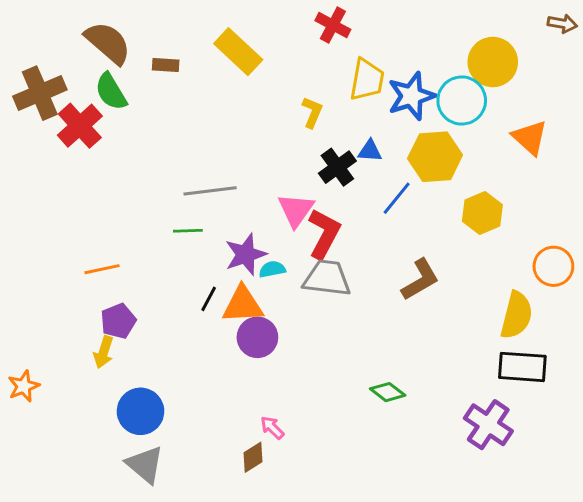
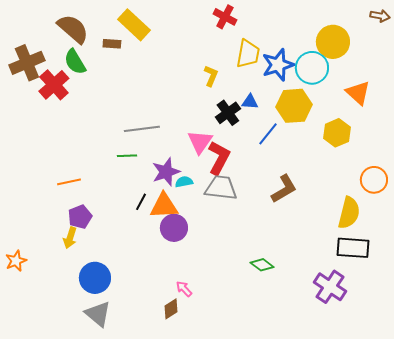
yellow rectangle: (238, 52) -> (134, 25), moved
yellow hexagon: (482, 213) -> (337, 133), moved

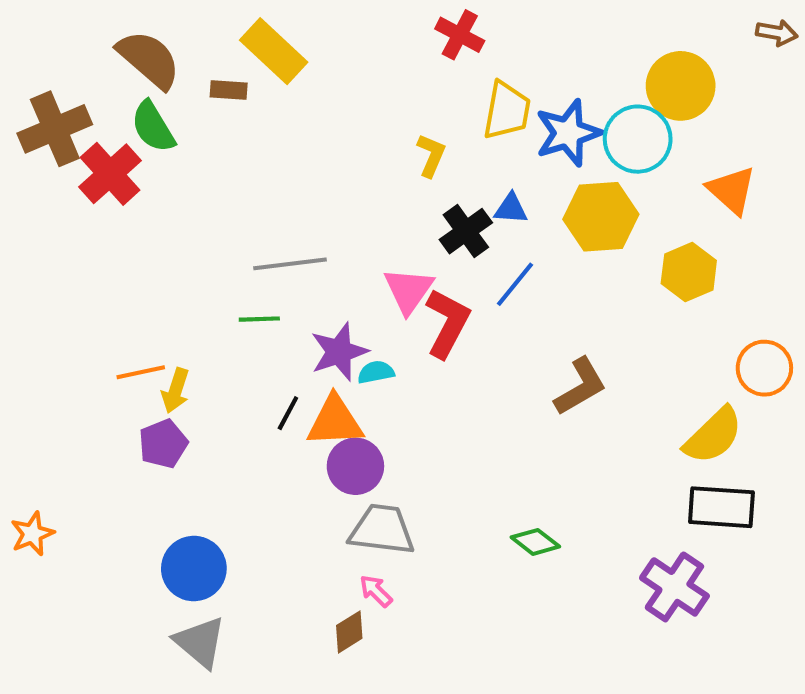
blue line: (268, 134) -> (515, 284), moved
gray trapezoid: (221, 188) -> (382, 530), moved
yellow semicircle: (349, 213) -> (713, 436), turned 32
yellow arrow: (70, 238) -> (175, 391), moved

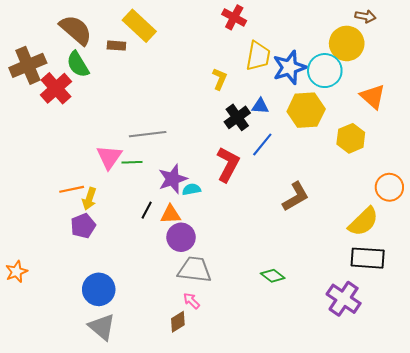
brown arrow: (777, 33) -> (365, 16), moved
pink triangle: (409, 290) -> (109, 157), moved
orange triangle: (335, 421) -> (171, 214), size x0.7

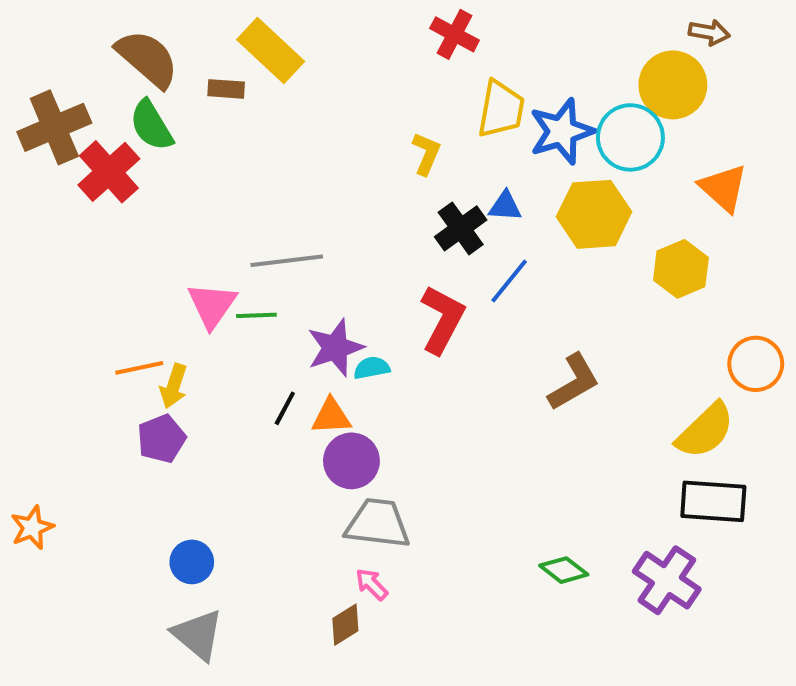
green diamond: (273, 276) -> (564, 570), moved
blue circle: (99, 289) -> (192, 562), size x0.7

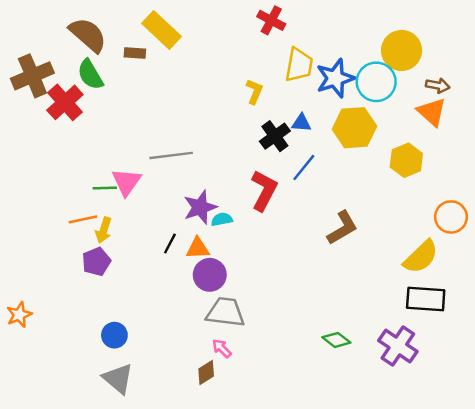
brown arrow: (709, 32) -> (438, 85), moved
green line: (256, 315) -> (105, 188), moved

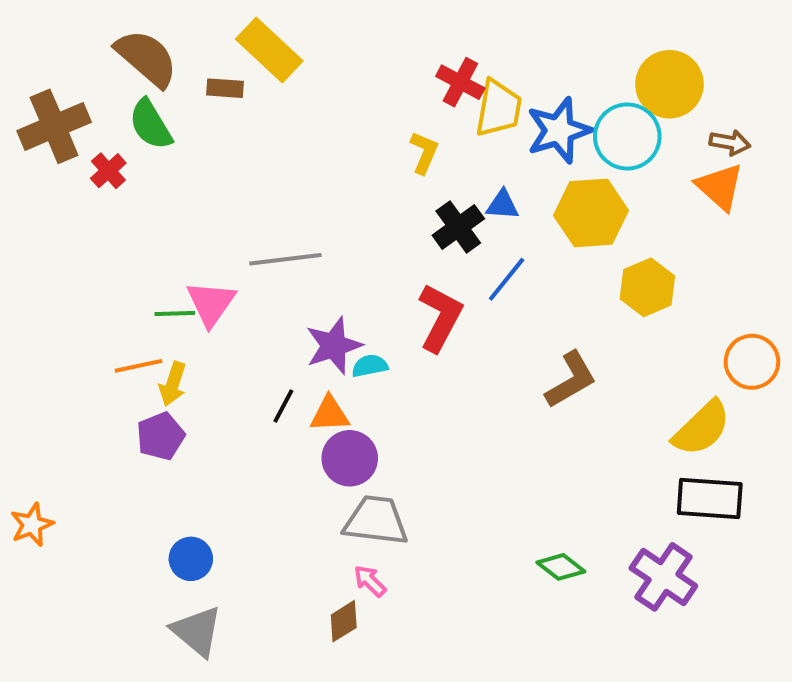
red cross: (271, 20) -> (460, 82), moved
red cross: (65, 102) -> (108, 171), size x0.6
yellow hexagon: (406, 160) -> (647, 287), moved

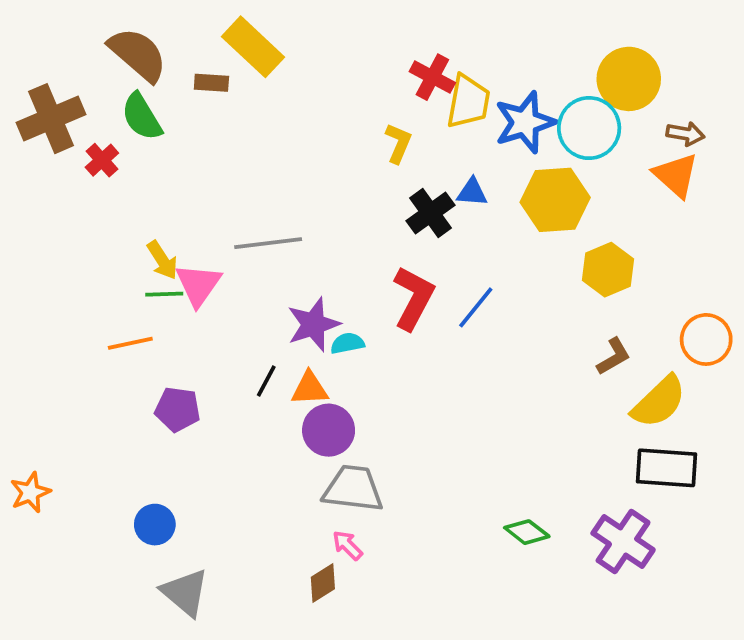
blue line: (507, 279) -> (476, 307), moved
brown L-shape: (571, 380) -> (614, 356), moved, size x0.7
yellow arrow: (173, 384) -> (162, 260), moved, turned -51
purple pentagon: (161, 436) -> (177, 409), moved, turned 30
blue circle: (191, 559) -> (155, 525), moved

